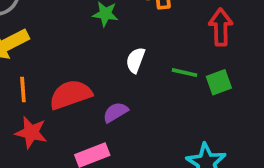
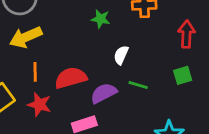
green line: (184, 73) -> (138, 85), moved
purple semicircle: (115, 112) -> (104, 93), size x1.4

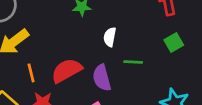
purple semicircle: (104, 93) -> (102, 78), turned -64

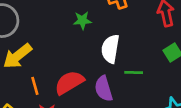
white semicircle: (110, 37) -> (110, 49), size x1.5

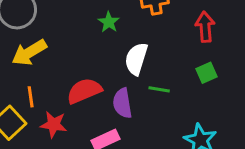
green star: (82, 20) -> (109, 22), turned 30
orange line: (35, 86) -> (31, 97), moved

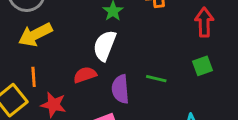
white semicircle: (136, 59) -> (105, 46), moved
red semicircle: (84, 91) -> (85, 75), size x0.7

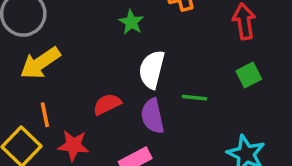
white semicircle: (105, 46) -> (152, 69), moved

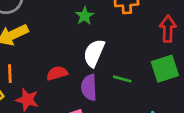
green square: (249, 75) -> (165, 69), size x1.5

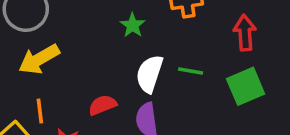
green line: (122, 79) -> (191, 71), moved

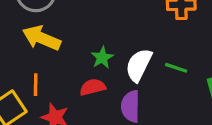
green star: (133, 25) -> (102, 58), moved
yellow arrow: (39, 59) -> (41, 38), turned 45

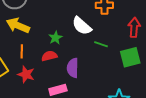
white semicircle: (139, 65) -> (82, 26), moved, turned -75
orange line: (36, 85) -> (22, 51), moved

